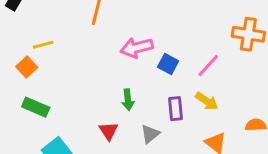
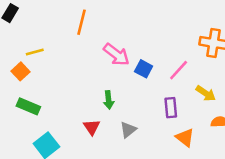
pink arrow: (137, 48) -> (116, 55), turned -128
yellow arrow: (207, 101) -> (206, 93), moved
purple rectangle: (175, 109) -> (171, 108), moved

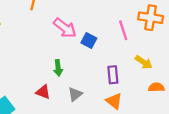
pink line: (179, 70) -> (123, 30), moved, turned -60
red triangle: (92, 127) -> (43, 92), turned -35
orange triangle: (185, 137) -> (114, 101), moved

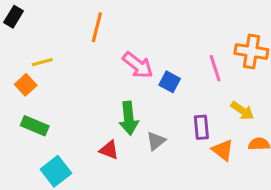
green arrow: (58, 68) -> (129, 118), size x1.5
gray triangle: (75, 94) -> (156, 141), moved
orange triangle: (114, 101) -> (223, 150), moved

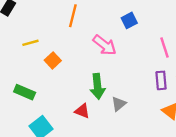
blue square: (170, 82) -> (129, 20), moved, turned 35
orange square: (26, 85) -> (53, 60), moved
purple rectangle: (201, 127) -> (161, 80), moved

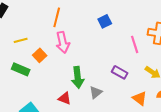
pink arrow: (105, 45) -> (63, 42), moved, turned 40
purple rectangle: (161, 80) -> (120, 72), moved, turned -56
green rectangle: (25, 92) -> (21, 69), moved

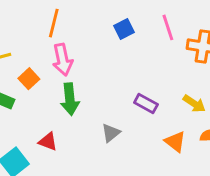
pink line: (135, 44) -> (168, 27), moved
green arrow: (78, 77) -> (70, 99), moved
red triangle: (65, 98) -> (48, 142), moved

